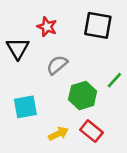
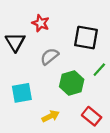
black square: (98, 25) -> (86, 38), moved
red rectangle: (91, 131) -> (92, 116), moved

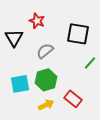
green hexagon: (72, 83) -> (46, 80), moved
red rectangle: (92, 116) -> (73, 99), moved

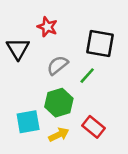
green line: (90, 63) -> (87, 76), moved
cyan square: (20, 84) -> (28, 122), moved

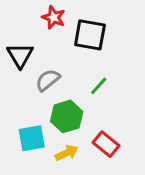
red star: (47, 27) -> (54, 17), moved
black square: (100, 43) -> (90, 35), moved
gray semicircle: (58, 65) -> (48, 80), moved

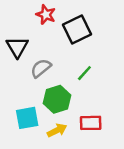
black square: (90, 35) -> (77, 30), turned -36
red rectangle: (106, 144) -> (91, 123), turned -40

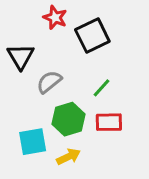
red rectangle: (91, 123) -> (109, 122), moved

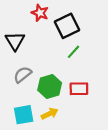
gray semicircle: (49, 82) -> (23, 75), moved
green line: (101, 88) -> (74, 52), moved
cyan square: (33, 142) -> (24, 115), moved

